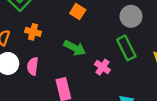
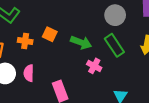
orange square: (78, 12) -> (50, 34), moved
green arrow: (75, 48) -> (81, 42), moved

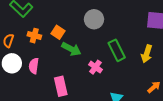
gray circle: (115, 15) -> (94, 19), moved
green arrow: (81, 42) -> (71, 49), moved

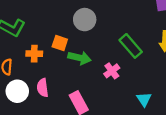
gray circle: (94, 19) -> (85, 20), moved
pink cross: (95, 67) -> (112, 71), turned 32

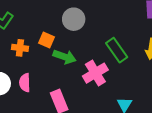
pink cross: (112, 71) -> (95, 73), size x1.5

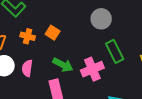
gray circle: (74, 19) -> (101, 19), moved
green arrow: (65, 57) -> (63, 65), moved

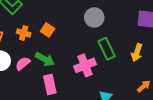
green arrow: (63, 65) -> (45, 59), moved
pink semicircle: (27, 68) -> (23, 64), turned 42

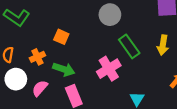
orange cross: (24, 33) -> (37, 57), moved, turned -32
pink semicircle: (23, 64) -> (40, 88), moved

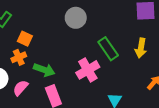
gray circle: (110, 15) -> (76, 18), moved
orange square: (61, 37) -> (25, 39), moved

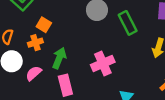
green rectangle: (108, 49) -> (128, 23), moved
green arrow: (44, 70) -> (59, 58), turned -95

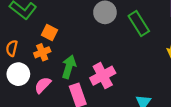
pink cross: (103, 63) -> (103, 76), moved

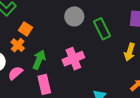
orange cross: (42, 52) -> (18, 45), turned -32
pink cross: (103, 76) -> (73, 59), moved

